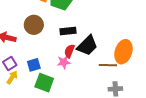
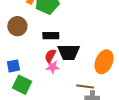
black trapezoid: (87, 46) -> (69, 52), turned 40
pink star: (64, 62) -> (52, 67), moved
brown line: (108, 65) -> (85, 86), moved

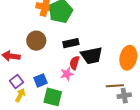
pink star: (52, 67) -> (67, 74), moved

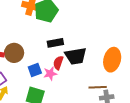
brown circle: (36, 41) -> (14, 53), moved
blue square: (41, 80) -> (35, 70), moved

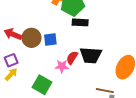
black rectangle: (55, 43) -> (80, 22), moved
blue square: (35, 70) -> (50, 39), moved

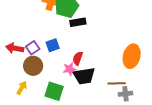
brown circle: (31, 38) -> (33, 66), moved
black trapezoid: (91, 55) -> (84, 76), moved
purple square: (11, 60) -> (33, 48), moved

